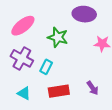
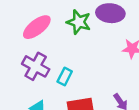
green star: (58, 37) -> (79, 22), moved

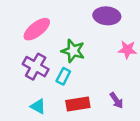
green star: (79, 22) -> (73, 51), moved

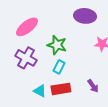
cyan rectangle: (63, 76) -> (59, 67), moved
cyan triangle: (38, 106) -> (40, 91), moved

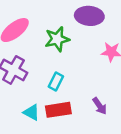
green star: (57, 45) -> (57, 39), moved, turned -30

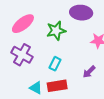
purple arrow: (100, 106) -> (89, 72), moved, turned 80

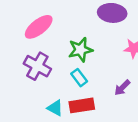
green star: (56, 31) -> (80, 50), moved
cyan rectangle: (55, 64) -> (79, 78), turned -64

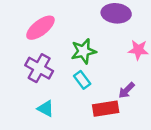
red rectangle: (82, 105) -> (106, 109), moved
cyan triangle: (55, 108) -> (46, 109), moved

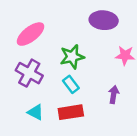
purple arrow: (127, 90) -> (114, 95), turned 144
red rectangle: (106, 109) -> (71, 112), moved

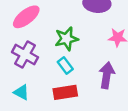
purple arrow: (114, 95) -> (107, 75), size x1.5
cyan triangle: (36, 112) -> (21, 92), moved

